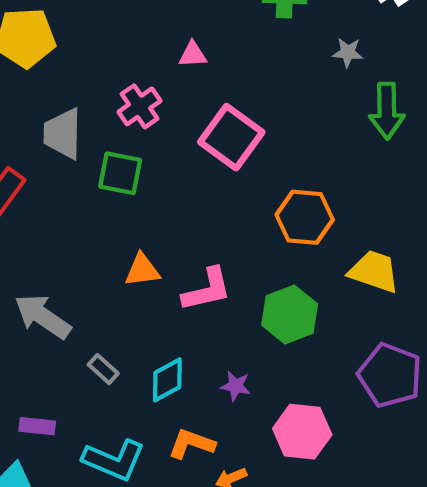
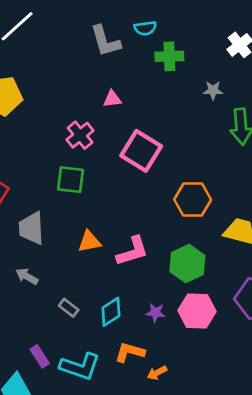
gray trapezoid: (63, 134) -> (31, 228), moved
gray arrow: (43, 316) -> (27, 276), size x0.6
purple rectangle: (37, 426) -> (40, 356), moved, turned 55
pink hexagon: (302, 432) -> (197, 311), moved

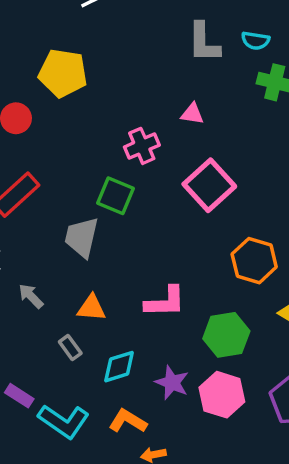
gray trapezoid: (31, 228) -> (82, 237), moved
orange triangle: (89, 242) -> (92, 308), moved
purple star: (156, 313) -> (172, 383), size x1.4
purple rectangle: (40, 356) -> (19, 396), turned -40

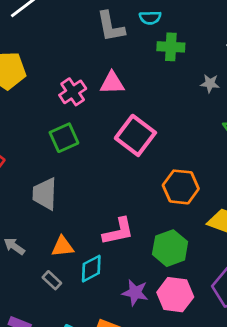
pink triangle: (192, 114) -> (112, 83), size x1.4
pink cross: (142, 146) -> (73, 92), moved
green square: (116, 196) -> (64, 138), moved, turned -36
cyan diamond: (119, 367) -> (91, 269), moved

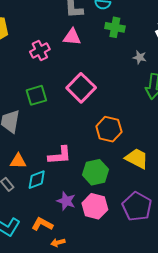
pink triangle: (112, 83) -> (72, 37), moved
green square: (64, 138) -> (36, 95), moved

